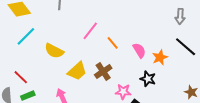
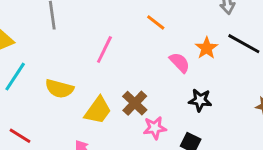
orange line: (113, 43) -> (156, 22), moved
orange star: (160, 57) -> (207, 48), moved
pink star: (123, 92) -> (155, 128), moved

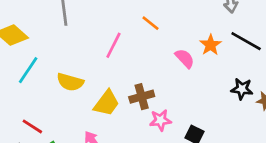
orange line: (156, 22) -> (150, 23), moved
black star: (200, 100) -> (242, 89), moved
brown cross: (135, 103) -> (142, 97), turned 30

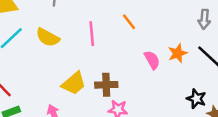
pink line: (113, 45) -> (92, 34), turned -45
yellow semicircle: (70, 82) -> (48, 37), moved

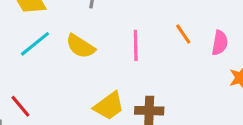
pink semicircle: (152, 60) -> (220, 43), moved, turned 36

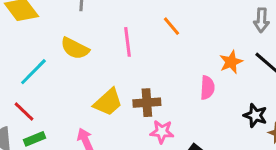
pink semicircle: (220, 43) -> (207, 88), moved
cyan line: (35, 44) -> (33, 72), moved

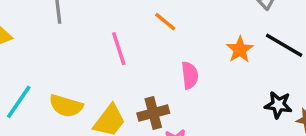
yellow semicircle: (75, 48) -> (66, 106), moved
pink semicircle: (207, 88) -> (190, 75), moved

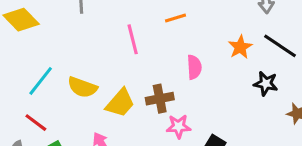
orange line: (165, 22) -> (175, 18), turned -60
black star: (278, 105) -> (266, 84), moved

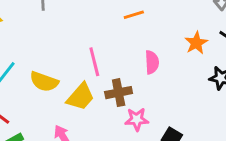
pink line: (133, 39) -> (94, 62), moved

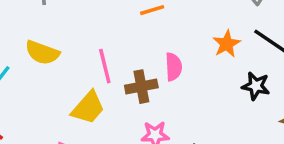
yellow semicircle: (44, 82) -> (42, 53), moved
brown cross: (119, 93) -> (141, 87), moved

